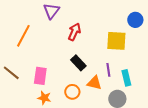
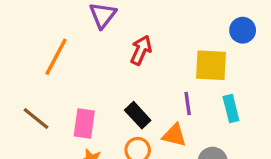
black rectangle: (78, 63) -> (138, 115), moved
purple line: (108, 70) -> (188, 103), moved
cyan rectangle: (126, 78) -> (231, 108), moved

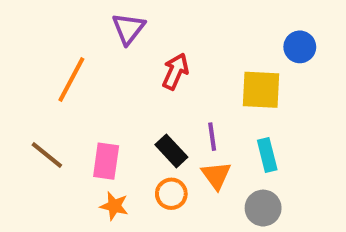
purple line: (188, 103) -> (212, 137), moved
cyan rectangle: (231, 108) -> (267, 155), moved
orange triangle: (174, 135) -> (216, 175), turned 40

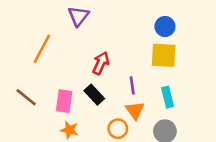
blue circle: (300, 47) -> (165, 26), moved
red arrow: (175, 71) -> (101, 63), moved
black rectangle: (171, 151) -> (94, 95), moved
orange circle: (171, 194) -> (118, 129), moved

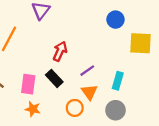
yellow square: (164, 55) -> (140, 43), moved
purple line: (132, 85) -> (87, 71), turned 63
cyan rectangle: (168, 97) -> (118, 81), turned 30

